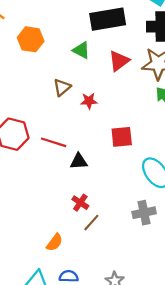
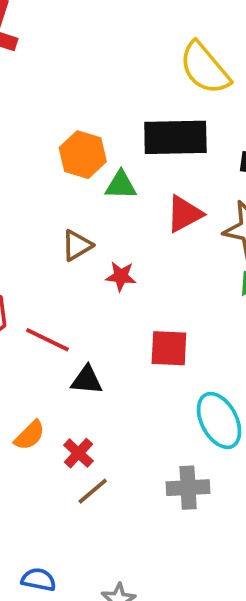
orange hexagon: (31, 39) -> (83, 155), moved
green triangle: (81, 50) -> (121, 185), turned -36
orange semicircle: (55, 242) -> (30, 435), moved

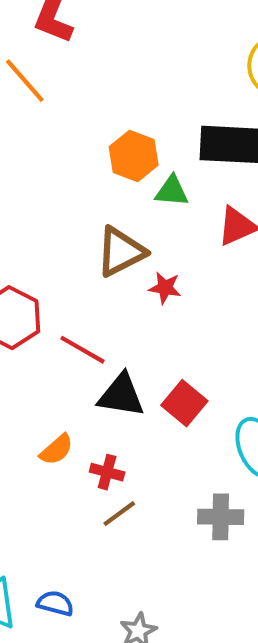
brown triangle: (77, 245) -> (121, 252), size x1.5
red square: (169, 348) -> (184, 403), moved, turned 33
black triangle: (87, 380) -> (121, 395), size x1.4
red cross: (78, 453) -> (107, 472), turned -32

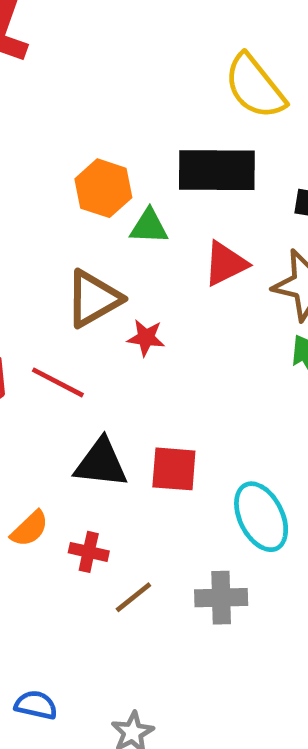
red line: (83, 350) -> (58, 382), moved
red square: (184, 403) -> (174, 469), turned -33
brown line: (119, 514) -> (133, 597), moved

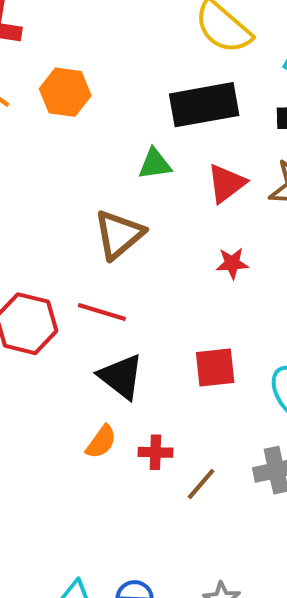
orange hexagon: (103, 188) -> (65, 92), moved
red star: (146, 338) -> (232, 263), moved
black triangle: (101, 463) -> (121, 377), moved, turned 42

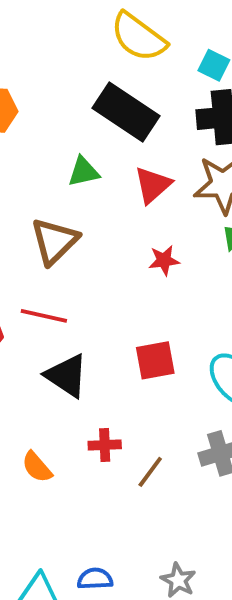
black rectangle: (204, 105) -> (126, 112), turned 48
orange semicircle: (101, 442) -> (37, 467), moved, turned 108

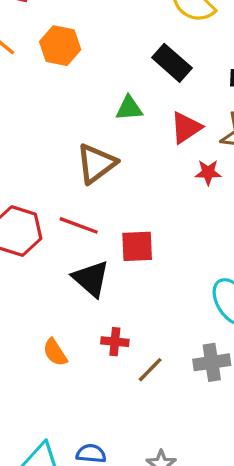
black rectangle: (126, 112) -> (172, 63), size x0.7
red star: (164, 260) -> (208, 172), moved
red square: (155, 360) -> (137, 246), moved

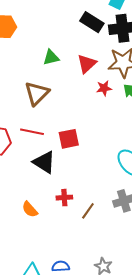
black rectangle: (172, 63) -> (92, 22), moved

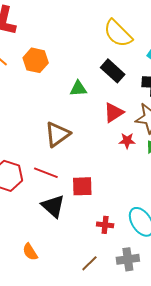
black rectangle: (92, 22) -> (113, 71), moved
green triangle: (51, 57) -> (78, 89), moved
red cross: (64, 198) -> (105, 225), moved

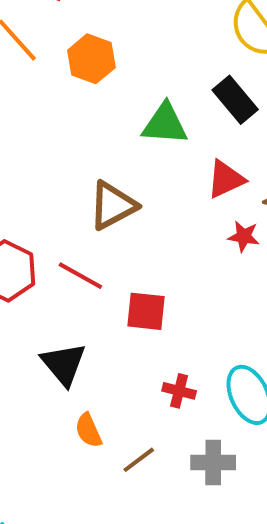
green triangle: (78, 89) -> (165, 124), size x1.4
black triangle: (53, 206) -> (64, 364), moved
orange semicircle: (30, 252) -> (88, 430), moved

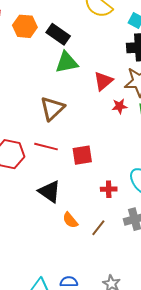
orange hexagon: (91, 59) -> (25, 26), moved
black rectangle: (235, 100) -> (58, 34), moved

